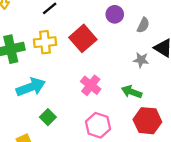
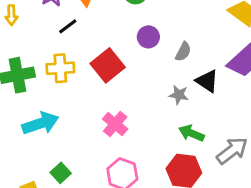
green arrow: (132, 92) -> (191, 133), moved
green square: (48, 117) -> (61, 173), moved

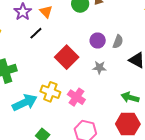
purple circle: (148, 37) -> (98, 40), moved
yellow cross: (60, 68) -> (50, 92), moved, turned 30
gray star: (179, 95) -> (99, 68), moved

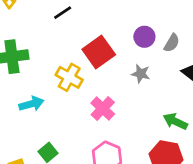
yellow cross: (50, 92) -> (69, 77), moved
cyan arrow: (25, 103) -> (31, 104), size x0.7

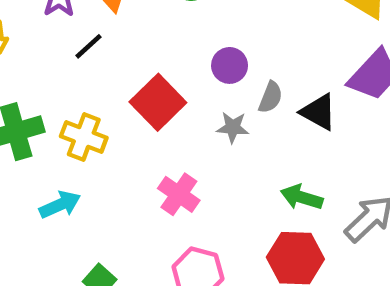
gray semicircle: (172, 43) -> (271, 97), moved
yellow cross: (69, 77) -> (84, 137), moved

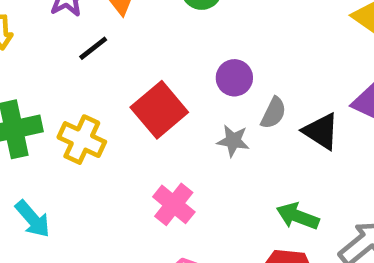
cyan arrow: (60, 205) -> (33, 219), moved, turned 69

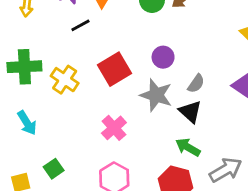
gray semicircle: (273, 113) -> (196, 84), moved
black triangle: (321, 131) -> (190, 112), moved
gray star: (233, 141) -> (156, 95), size x1.6

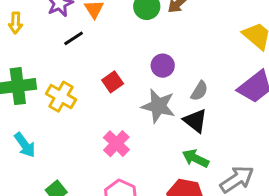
red square: (114, 69) -> (113, 82), size x0.6

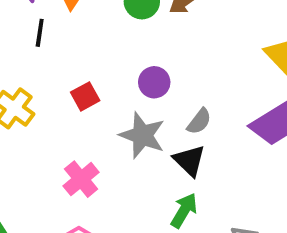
black line: (74, 38) -> (40, 33), turned -55
green arrow: (196, 158) -> (184, 211), turned 88

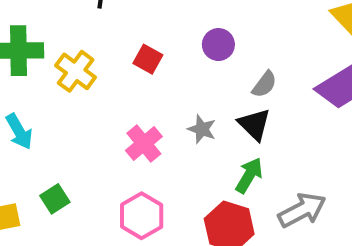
red square: (85, 96) -> (148, 59), turned -32
gray star: (142, 135) -> (202, 129), moved, size x0.6

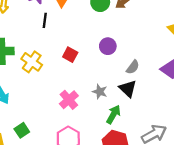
green arrow: (249, 175) -> (113, 114), moved

